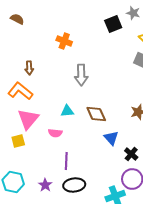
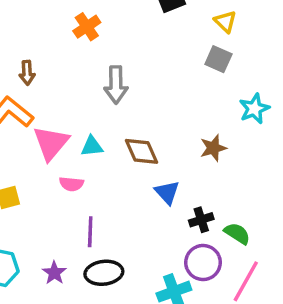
orange cross: (64, 41) -> (87, 27), turned 35
pink triangle: (28, 119) -> (51, 143), moved
black cross: (131, 154) -> (201, 220), turned 32

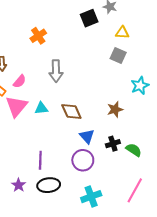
yellow triangle: (225, 22) -> (122, 33), turned -40
pink semicircle: (71, 184) -> (20, 81), moved, turned -56
black cross: (201, 220) -> (113, 144), moved
green semicircle: (237, 233) -> (134, 150), moved
purple circle: (203, 263) -> (83, 160), moved

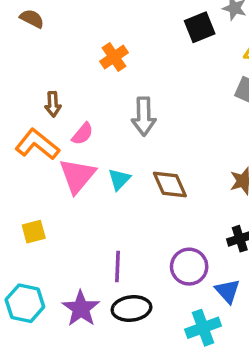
cyan triangle: (41, 108) -> (119, 179), turned -40
blue triangle: (87, 136) -> (228, 291), moved
purple star: (19, 185) -> (81, 308), size x1.5

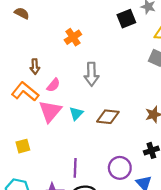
brown diamond: (170, 184) -> (108, 117), turned -60

